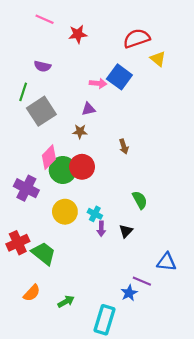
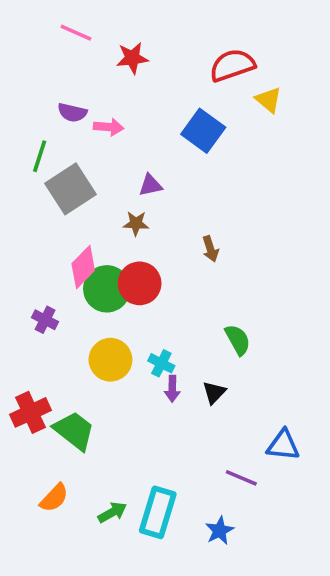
pink arrow: (98, 83) -> (109, 127), moved
purple cross: (26, 188) -> (45, 320), size x0.6
blue star: (129, 293) -> (220, 531), moved
cyan rectangle: (104, 320) -> (158, 512), moved

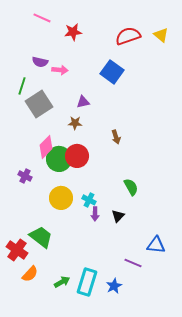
yellow triangle: (269, 100) -> (161, 35), moved
red cross: (31, 412) -> (17, 250), moved, turned -30
blue star: (220, 531) -> (114, 286), moved

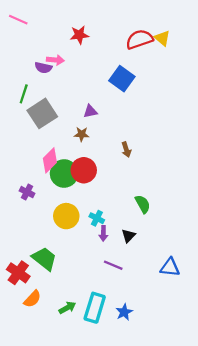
pink line: (42, 18) -> (18, 20), moved
yellow triangle: (161, 35) -> (162, 38), moved
pink arrow: (60, 70) -> (55, 60), moved
purple line: (133, 263) -> (113, 265), moved

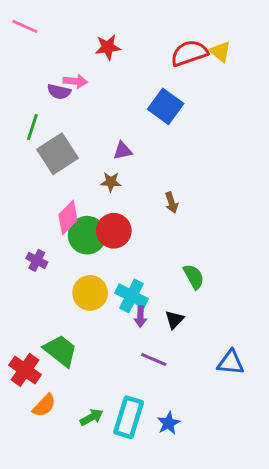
cyan cross: (97, 218) -> (132, 296), size x1.5

